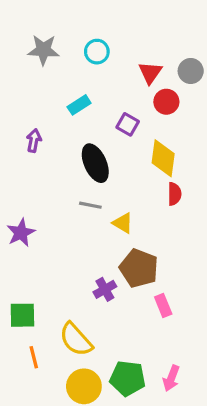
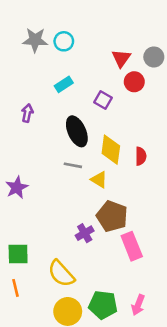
cyan circle: (97, 52) -> (64, 41), moved
yellow diamond: (163, 158) -> (111, 150), moved
pink rectangle: (163, 305) -> (132, 246), size x1.5
orange line: (34, 357) -> (16, 288), moved

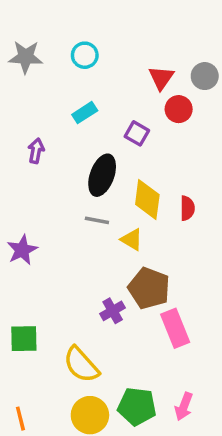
gray star: (35, 40) -> (26, 57), moved
black ellipse: (77, 131) -> (102, 175), turned 44
orange line: (16, 288) -> (20, 419), moved

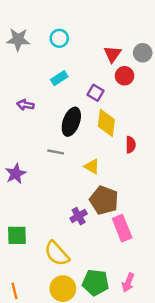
purple arrow: (36, 151) -> (25, 105), turned -91
yellow diamond: (147, 200) -> (106, 123), moved
gray line: (97, 220) -> (56, 152), moved

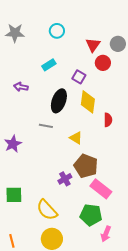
cyan circle: (59, 38) -> (57, 31), moved
pink rectangle: (122, 228) -> (101, 189), turned -30
green pentagon: (96, 283) -> (91, 215), moved

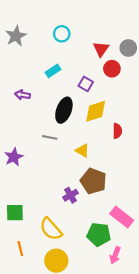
gray star: (15, 33) -> (16, 36), turned -30
yellow diamond: (88, 102) -> (96, 111), turned 65
pink rectangle: (101, 189) -> (122, 217), moved
orange line: (12, 241) -> (20, 249), moved

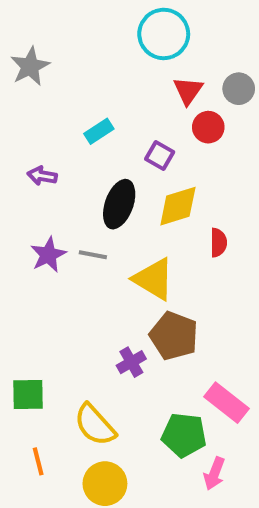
cyan circle: (62, 34) -> (164, 34), moved, size x1.6
yellow triangle: (82, 150) -> (154, 279), size x1.6
purple star: (14, 157) -> (48, 255), moved

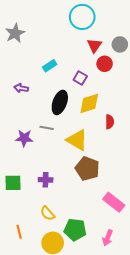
purple star: (48, 255) -> (24, 138), moved, turned 30
purple cross: (131, 362) -> (46, 180), moved, turned 32
green square: (28, 395) -> (13, 183), moved
yellow semicircle: (95, 425) -> (48, 213), size x0.7
green pentagon: (184, 435) -> (75, 230), moved

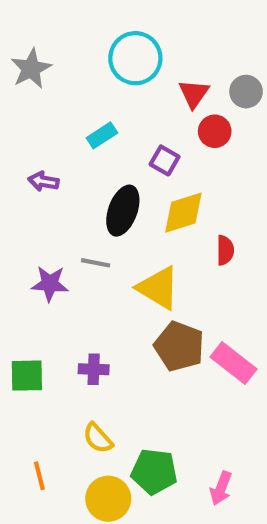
cyan circle: (82, 17) -> (135, 58), moved
pink rectangle: (114, 202) -> (233, 363), moved

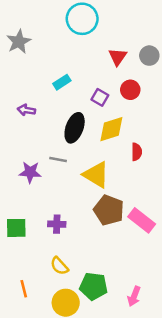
cyan circle: (135, 58) -> (82, 19), moved
red circle: (215, 131) -> (130, 90), moved

